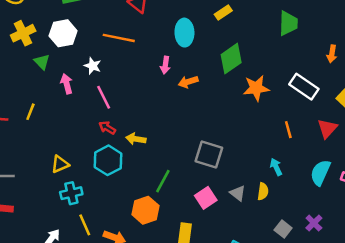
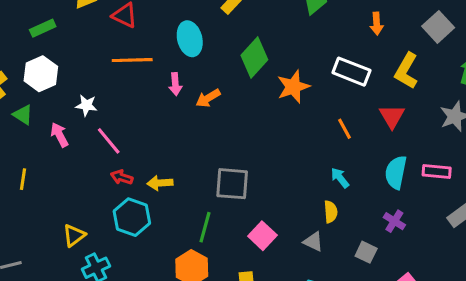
orange line: (119, 38) -> (132, 60), moved
gray square: (209, 155) -> (232, 184), moved
gray triangle: (238, 193) -> (313, 242), moved
purple cross: (314, 223) -> (394, 221), moved

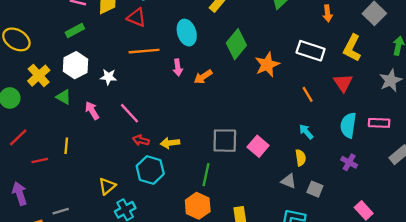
white star: (86, 105) -> (108, 77), moved
pink square: (262, 236) -> (258, 146), moved
gray square: (366, 252) -> (315, 189), moved

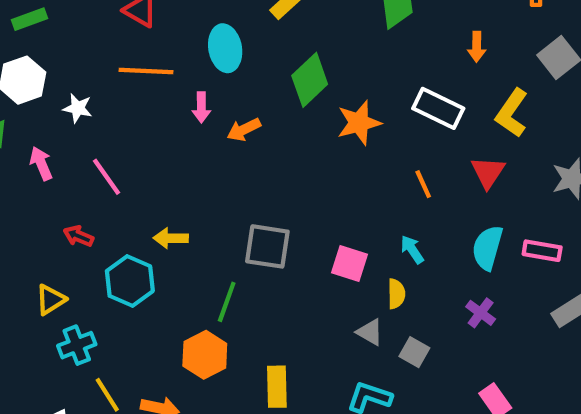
red arrow: (141, 140) -> (78, 236), moved
pink square: (258, 146) -> (350, 263), moved, turned -30

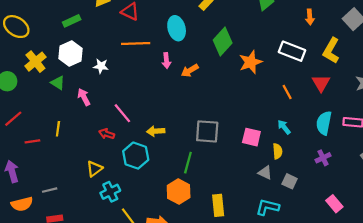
pink line: (106, 177) -> (122, 113), moved
purple cross: (481, 313) -> (323, 158), turned 32

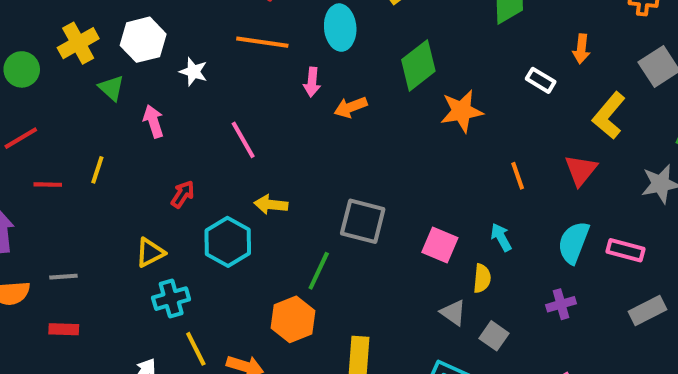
white rectangle: (292, 51) -> (541, 80), moved, size x0.6
pink line: (122, 113) -> (243, 140), moved
red arrow: (107, 134) -> (183, 194), turned 96

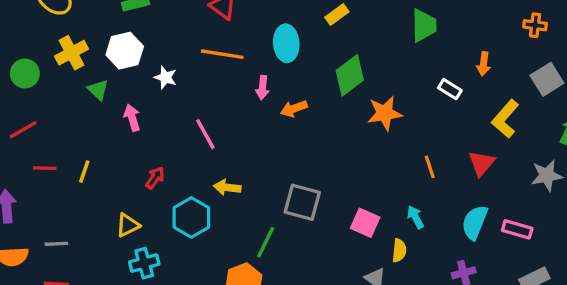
yellow line: (97, 170) -> (84, 172), moved

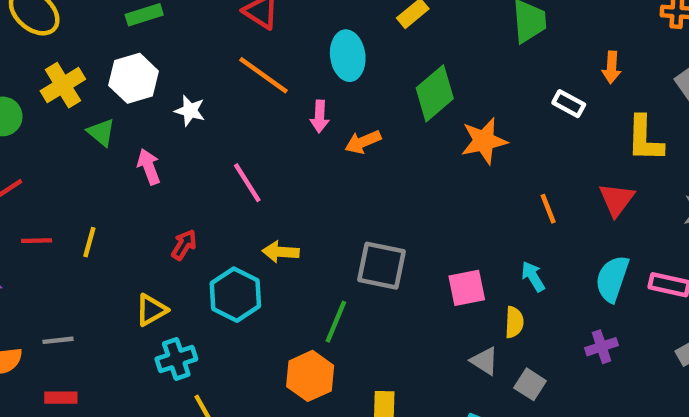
orange line: (222, 54) -> (264, 75), turned 30
yellow L-shape: (505, 119) -> (645, 139), turned -36
pink square: (365, 223) -> (467, 288), turned -32

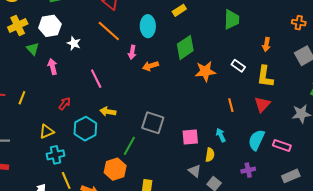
white rectangle: (569, 104) -> (238, 66), moved
yellow L-shape: (645, 139) -> (265, 77), moved

